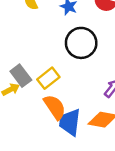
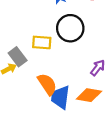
yellow rectangle: (48, 78) -> (42, 42), moved, turned 42

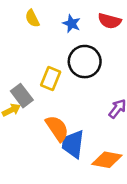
yellow rectangle: (42, 42) -> (51, 79), turned -72
orange diamond: (89, 95) -> (107, 160), moved

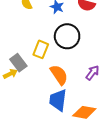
orange semicircle: (57, 128) -> (59, 75), moved

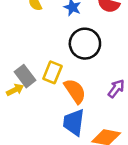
yellow rectangle: (41, 49) -> (52, 72), moved

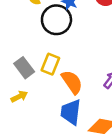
black circle: (85, 44) -> (56, 20), moved
yellow arrow: (15, 90) -> (19, 96), moved

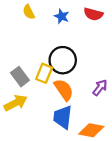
black circle: (56, 20) -> (63, 60), moved
yellow arrow: (19, 96) -> (16, 103), size x1.5

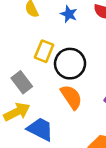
yellow rectangle: (44, 73) -> (44, 51), moved
blue trapezoid: (63, 117) -> (40, 129), moved, turned 110

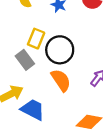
gray rectangle: (22, 82) -> (25, 60), moved

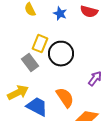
orange semicircle: (61, 80) -> (65, 98), moved

